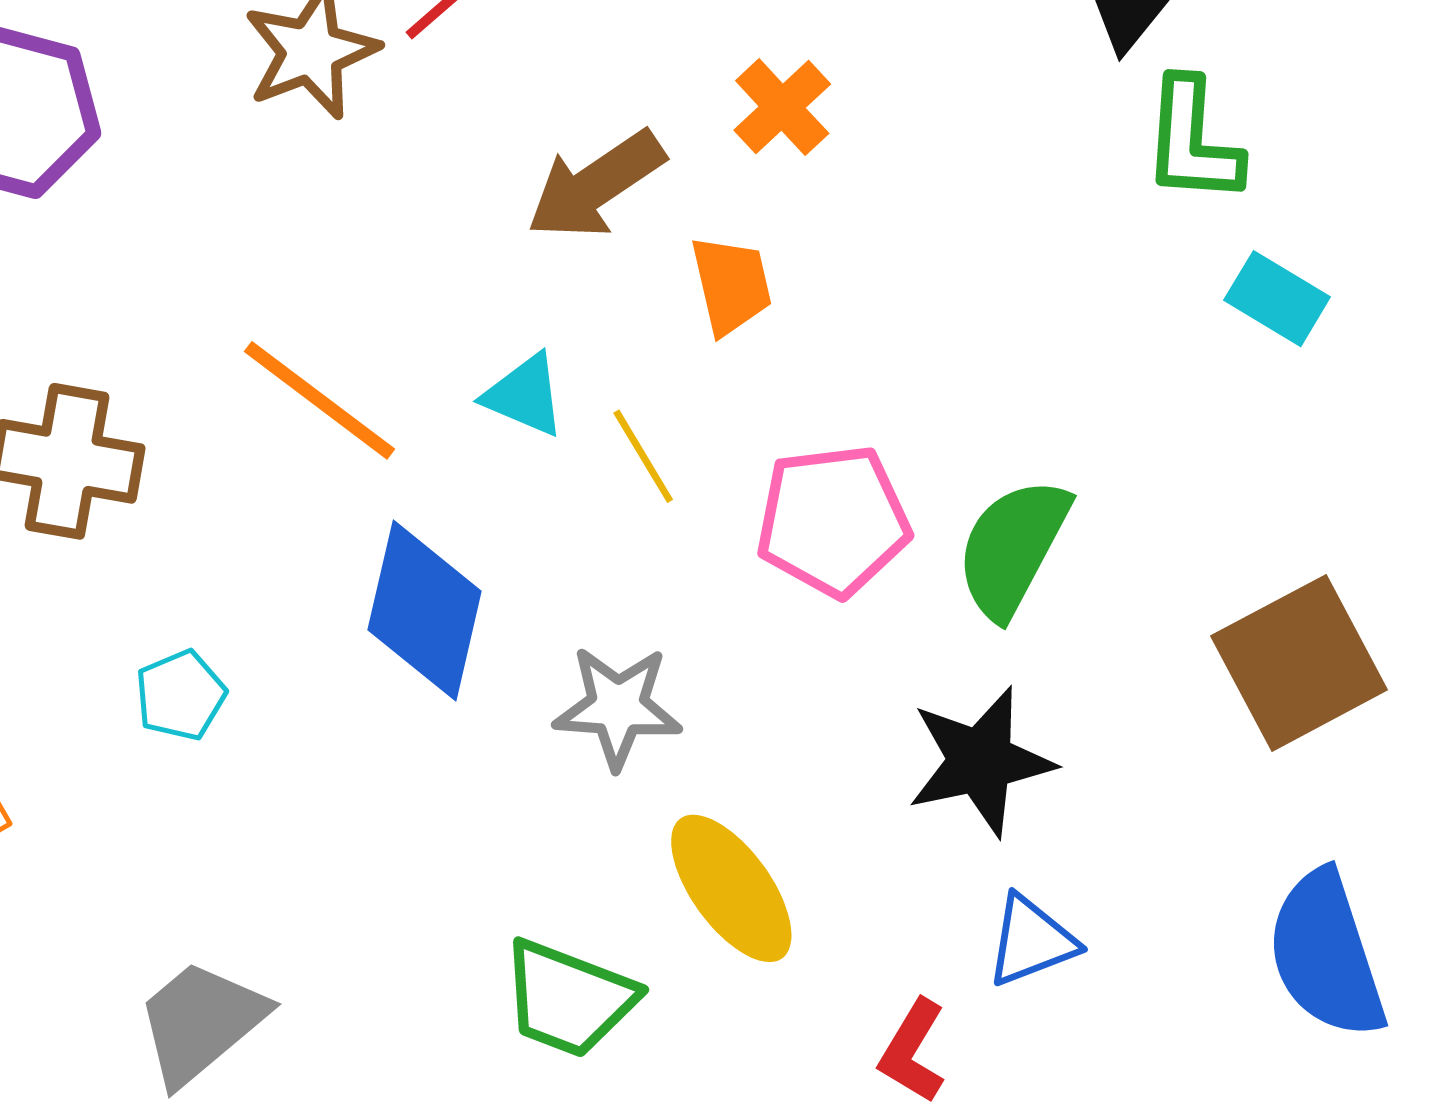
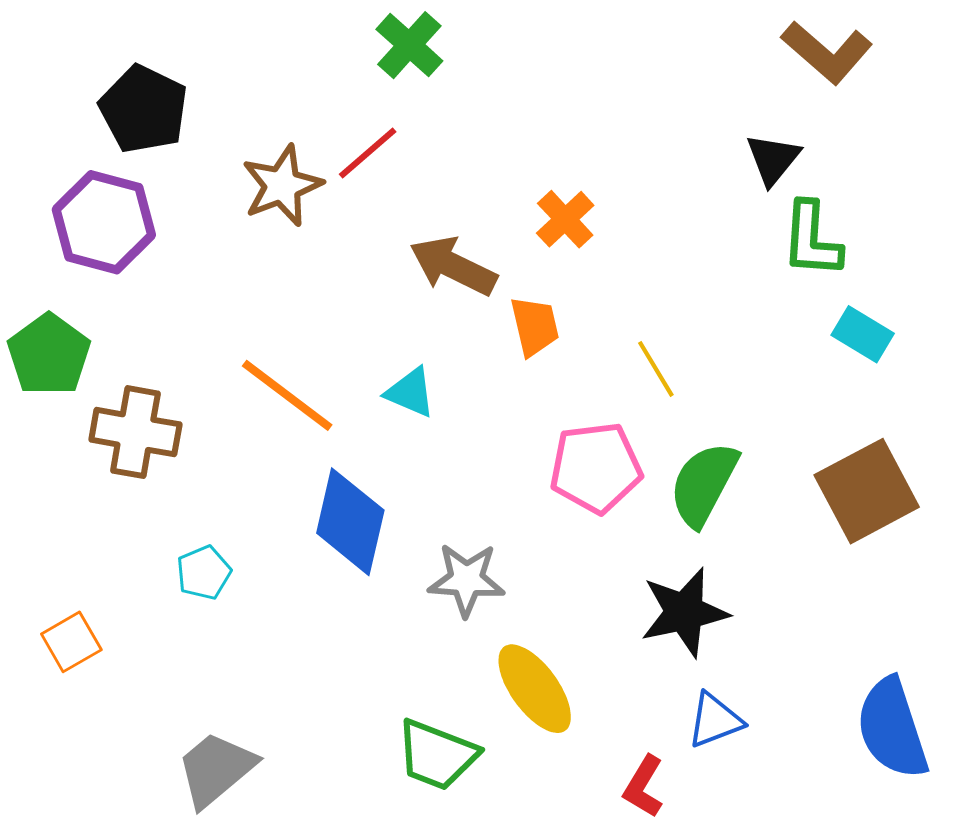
brown arrow: (596, 185) -> (453, 266), turned 60
yellow line: (643, 456) -> (656, 369), moved
brown square: (1299, 663) -> (867, 491), moved

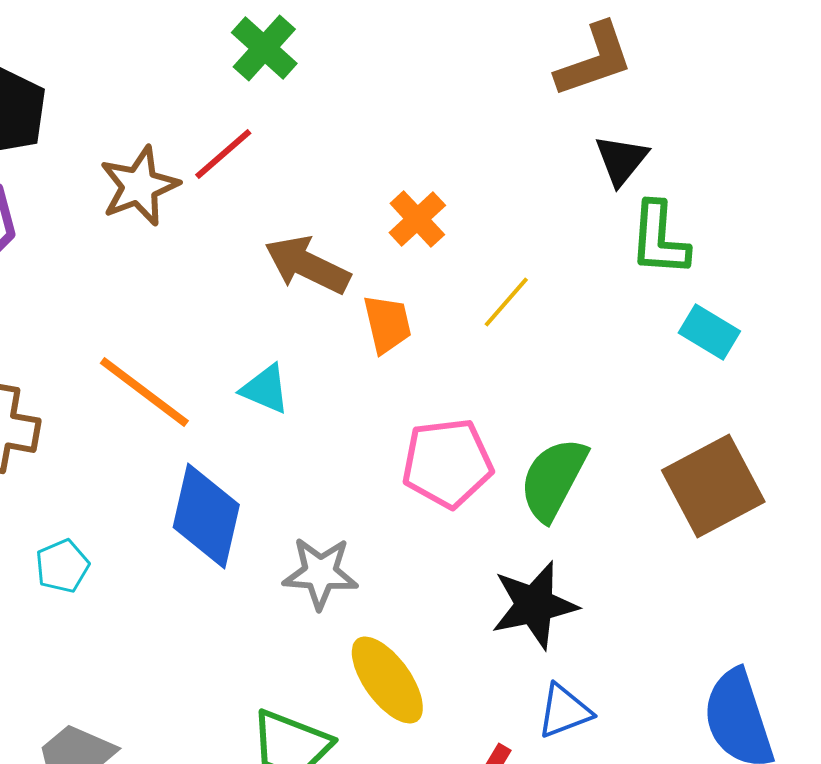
brown L-shape: (827, 52) -> (594, 60), moved, turned -60
yellow line: (656, 369) -> (506, 302), moved, turned 72

